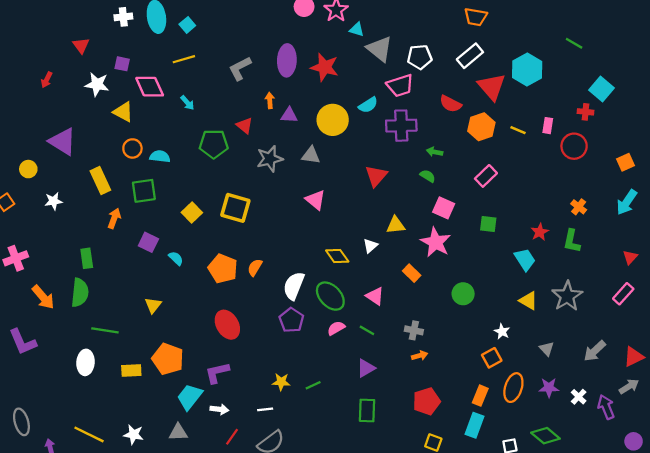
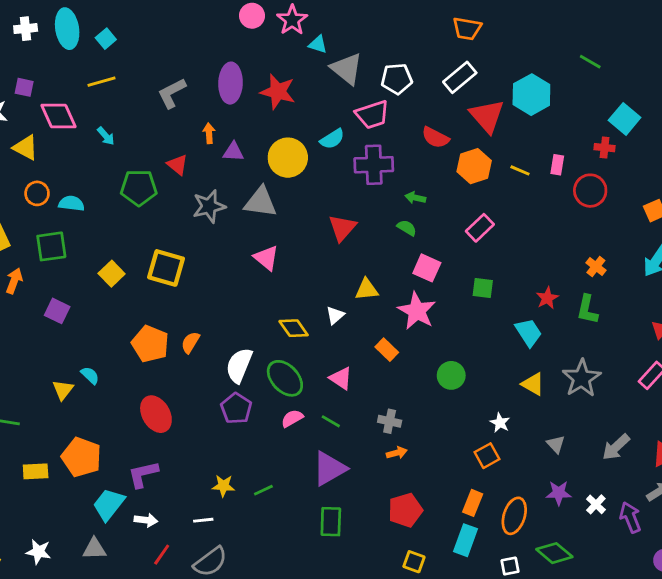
gray triangle: (311, 155) -> (261, 202), size x1.4
cyan semicircle: (176, 258) -> (90, 375), moved
purple triangle: (366, 368) -> (329, 469), size x1.5
orange ellipse: (513, 388) -> (514, 516), moved

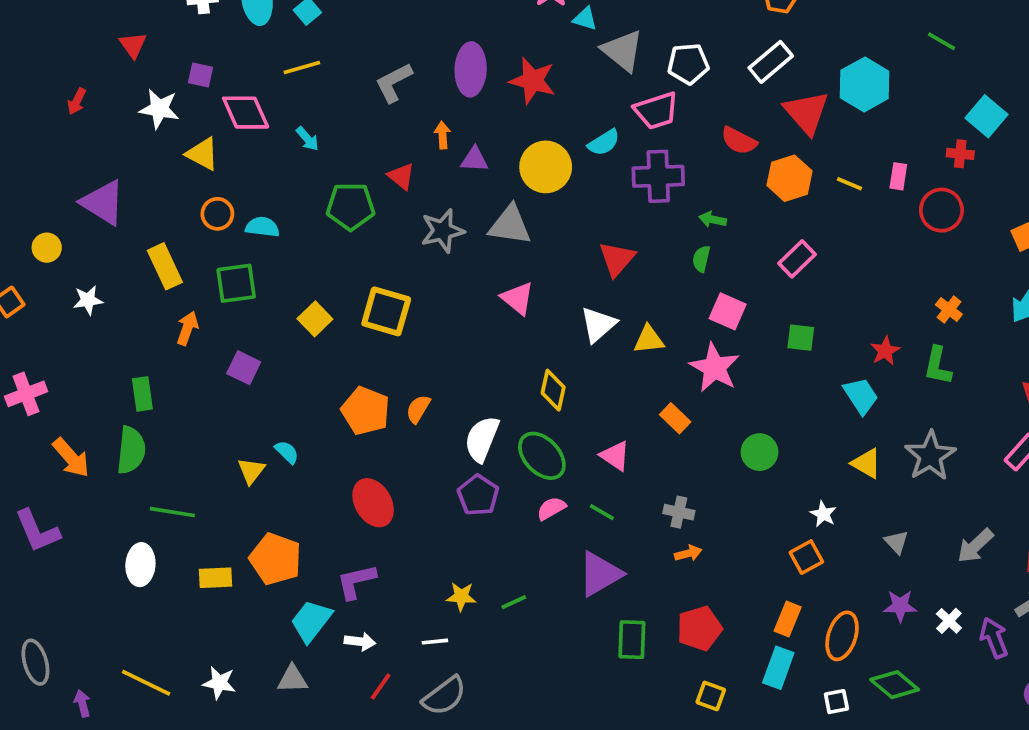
green semicircle: (407, 228) -> (701, 259), turned -108
white triangle: (335, 315) -> (598, 325), moved, size x1.5
yellow diamond: (294, 328) -> (553, 390), turned 48
green rectangle: (331, 522) -> (632, 640), moved

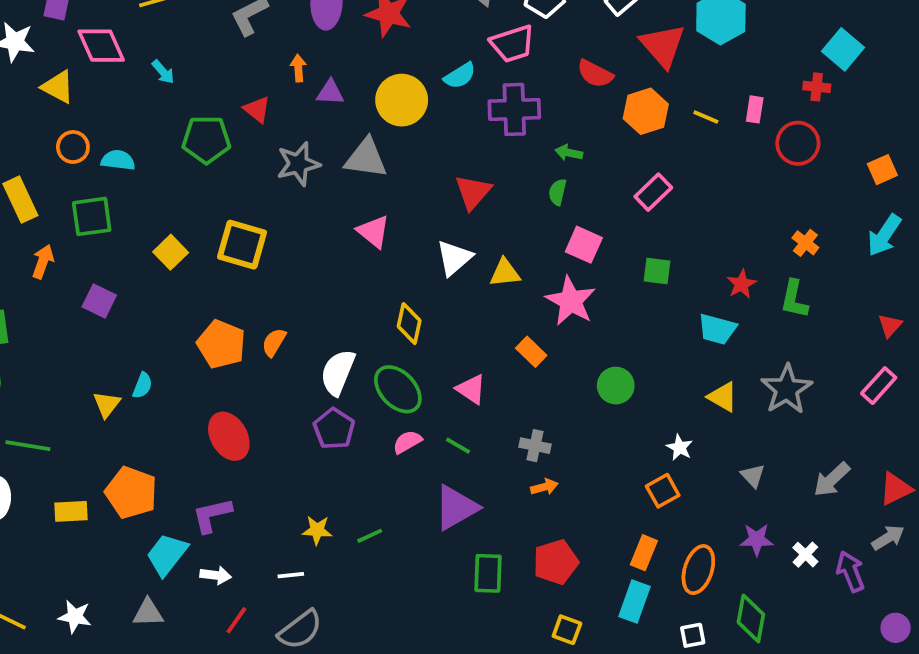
cyan trapezoid: (861, 396) -> (717, 329), turned 138
cyan semicircle: (287, 452) -> (142, 386), turned 68
green diamond: (895, 685) -> (751, 618), turned 60

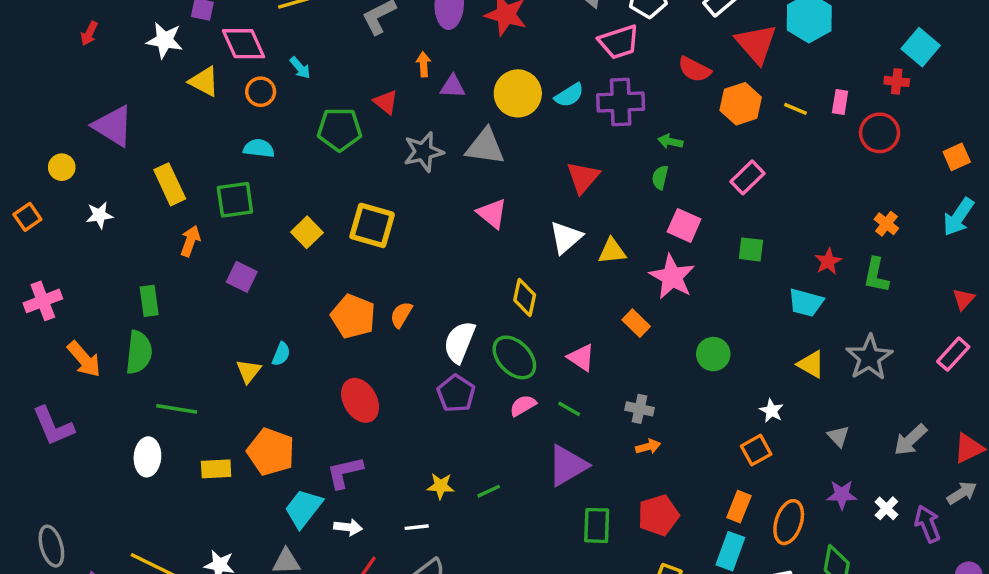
cyan semicircle: (460, 76) -> (569, 95), moved
orange circle: (73, 147) -> (261, 92), moved

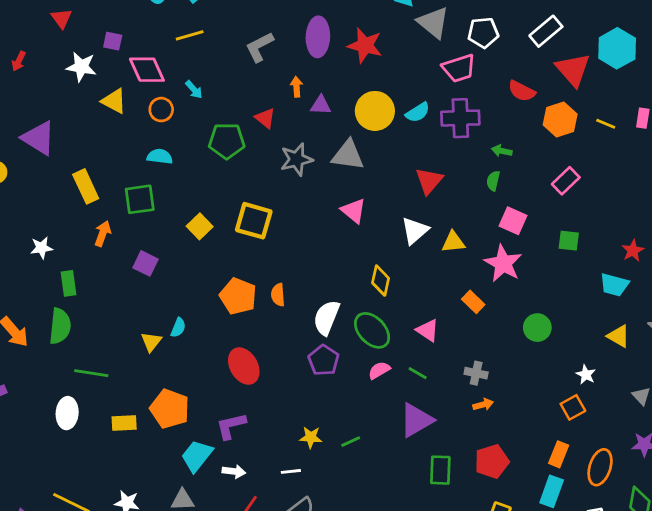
white star: (99, 215) -> (41, 248), moved
orange semicircle: (401, 315) -> (278, 295), turned -35

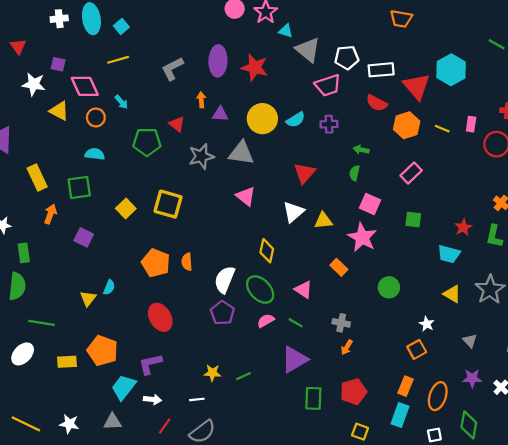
white rectangle: (546, 31) -> (381, 70), moved, turned 35
purple cross: (460, 118) -> (329, 124), size x0.6
orange arrow: (483, 404) -> (347, 347), turned 136
white ellipse: (67, 413) -> (23, 354), turned 40

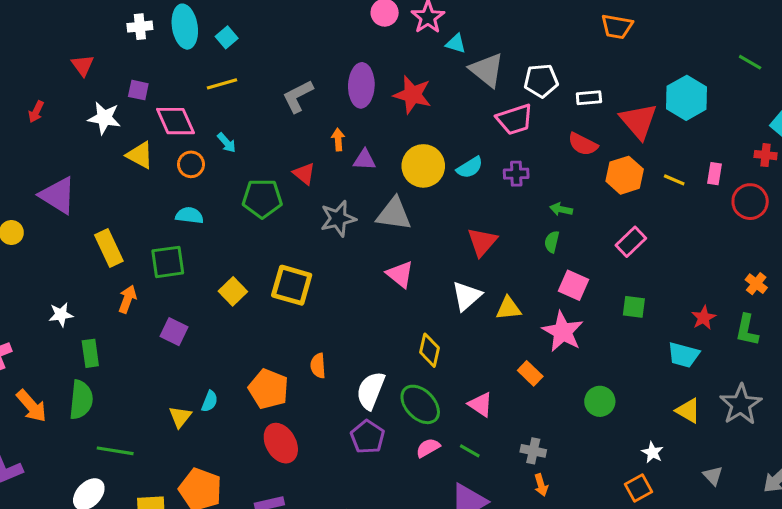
white rectangle: (381, 70) -> (589, 98), size x0.7
orange pentagon: (156, 263) -> (268, 389), moved
orange arrow: (347, 347) -> (541, 485), turned -48

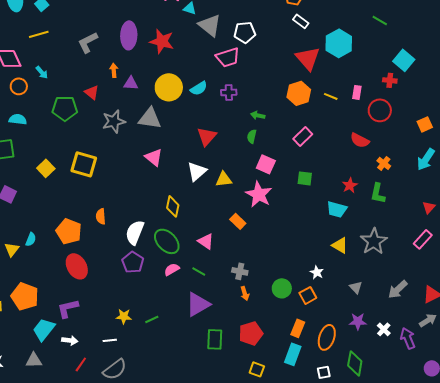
white rectangle: (589, 98) -> (301, 21), moved, turned 42
red semicircle: (583, 144) -> (360, 140), moved
green circle: (600, 401) -> (282, 288), moved

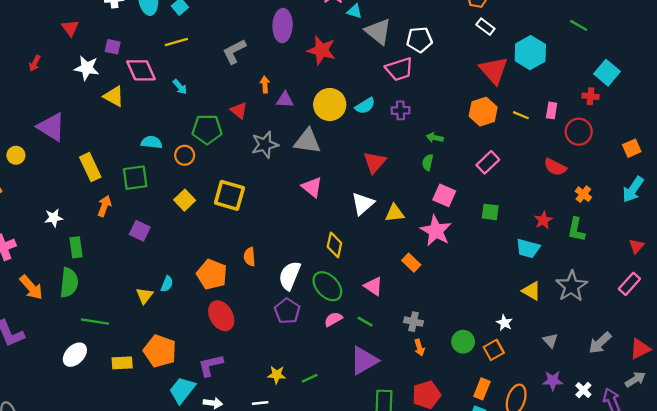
purple ellipse: (129, 35) -> (283, 25), moved
orange circle: (19, 86) -> (185, 155), moved

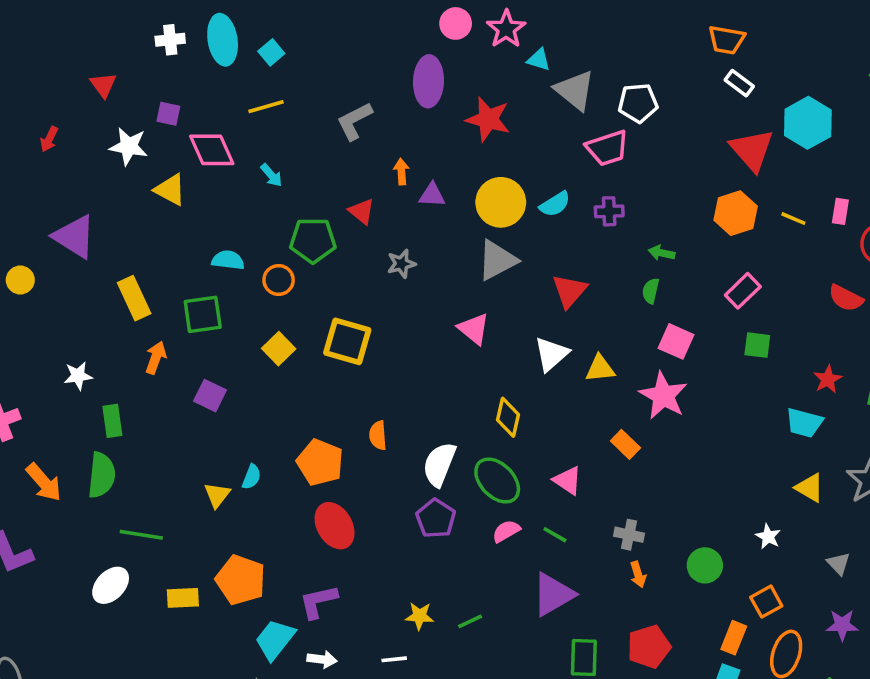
gray triangle: (307, 141) -> (497, 260), moved, turned -36
gray star: (265, 145) -> (401, 264), size x0.7
green square: (490, 212) -> (757, 345), moved
orange square: (494, 350) -> (766, 602), moved

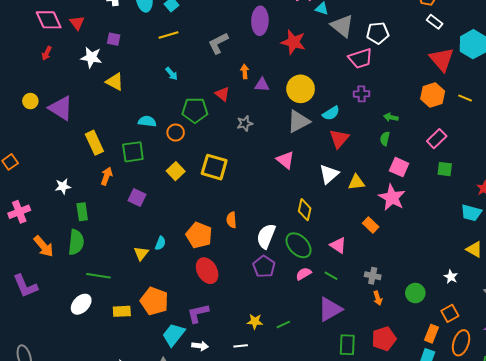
pink diamond: (212, 150) -> (49, 20), moved
cyan semicircle: (555, 204) -> (331, 113), moved
yellow circle: (20, 280) -> (30, 101), moved

